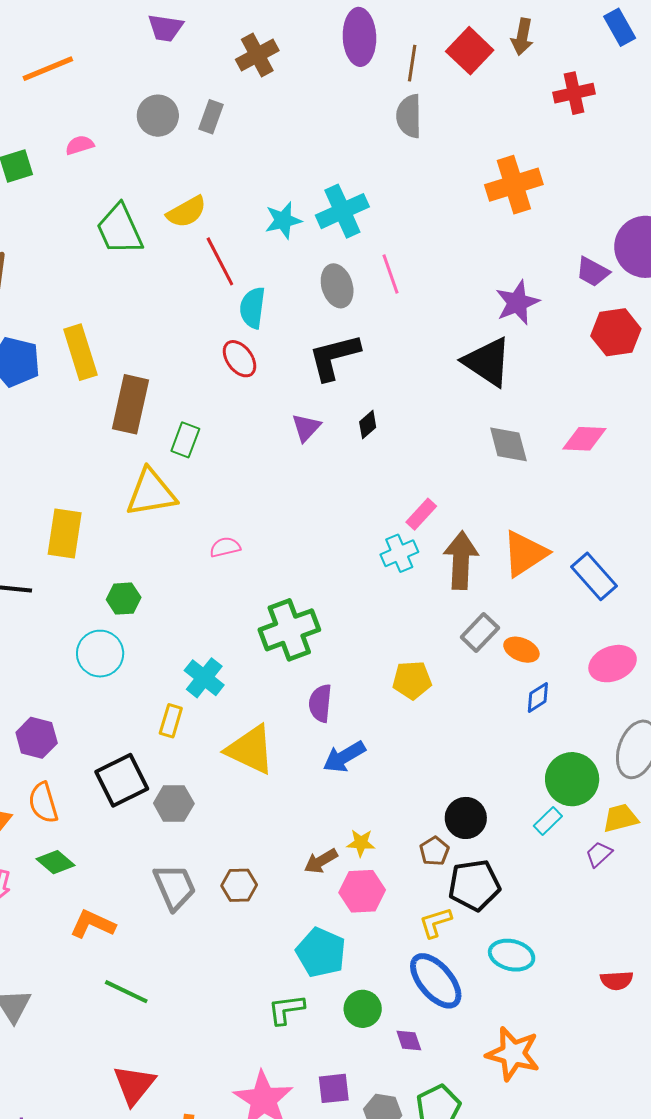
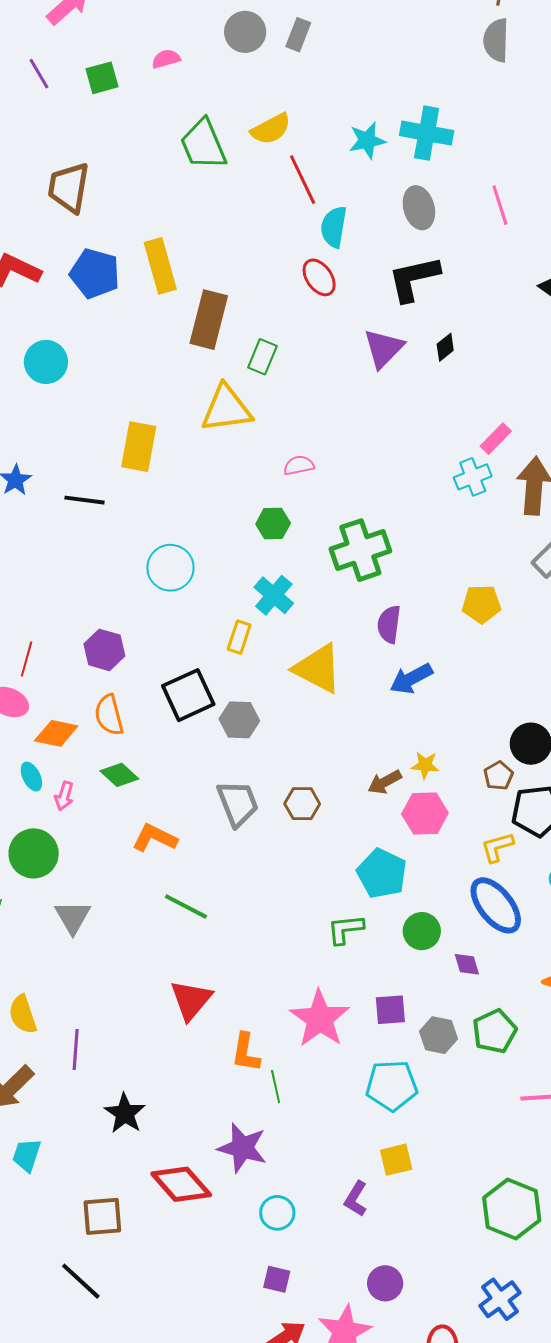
cyan cross: (342, 211) -> (427, 133), turned 33
pink line: (390, 274) -> (500, 205), moved
purple triangle: (306, 428) -> (384, 348), size x1.4
green hexagon: (124, 599) -> (273, 524), moved

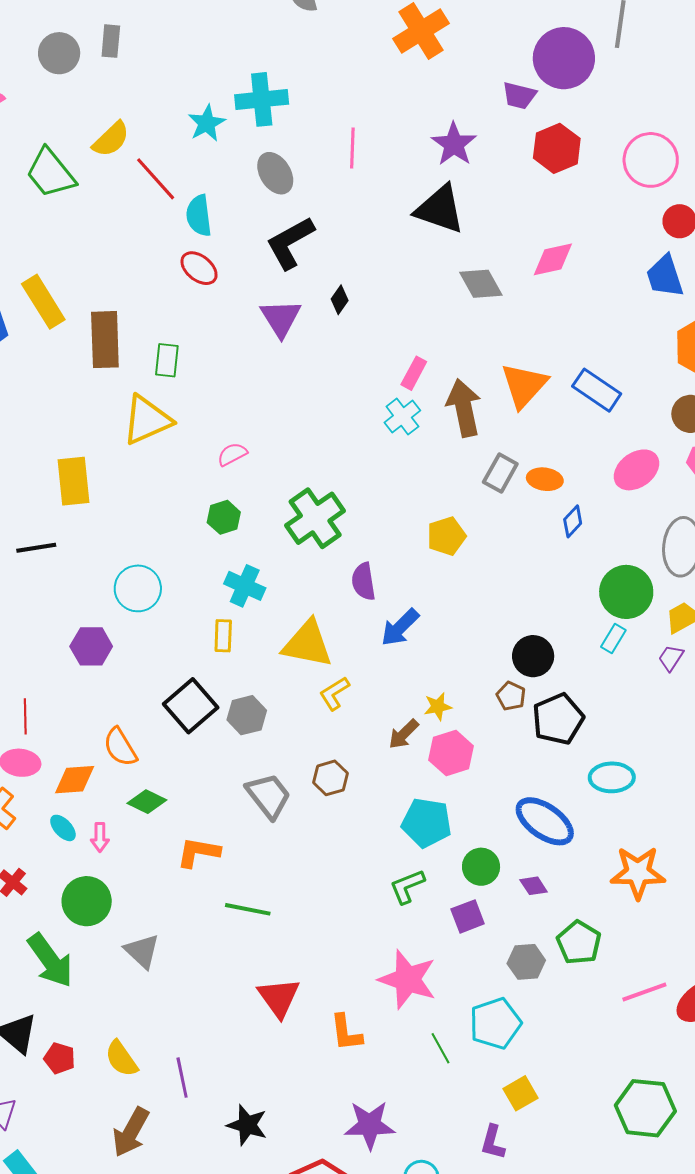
pink line: (500, 205) -> (352, 148), turned 36
purple hexagon: (104, 650) -> (91, 646), moved
yellow L-shape: (497, 847) -> (334, 693), moved
purple square: (390, 1010) -> (468, 916), moved
green line: (276, 1087) -> (441, 1048), moved

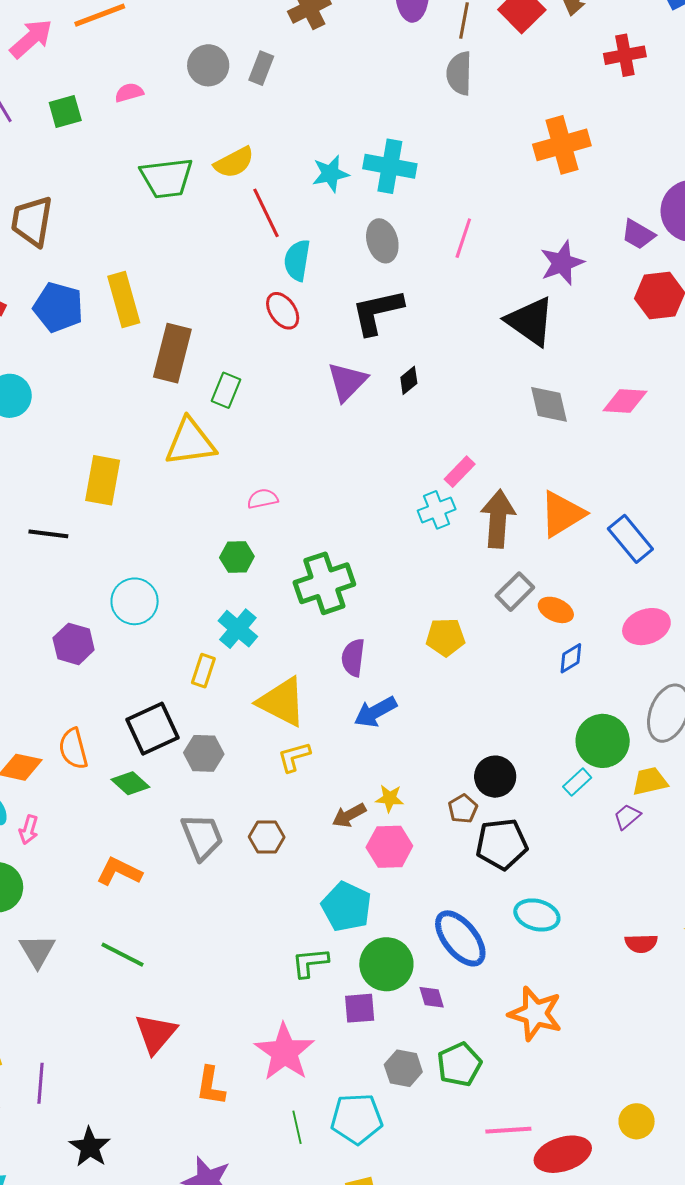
green trapezoid: (50, 173) -> (167, 178), turned -74
green diamond: (147, 802) -> (130, 783), moved
green circle: (481, 867) -> (386, 964), size x1.4
green line: (248, 909) -> (123, 955), moved

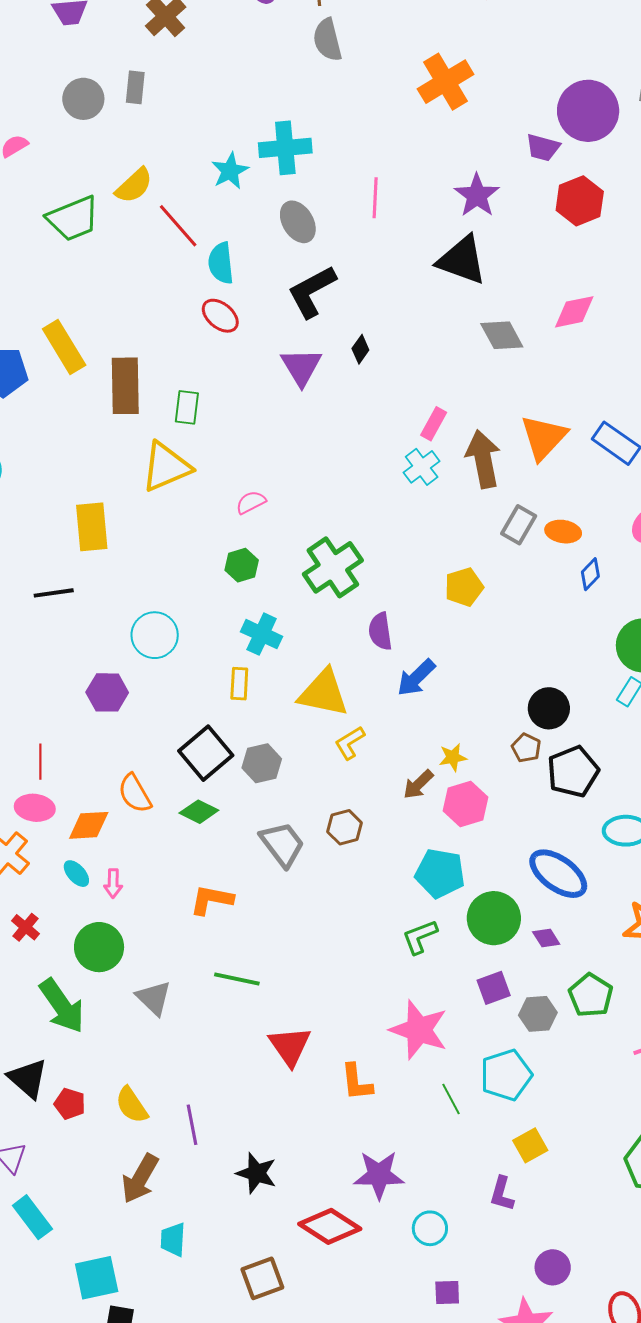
purple square: (360, 1008) -> (494, 988), moved

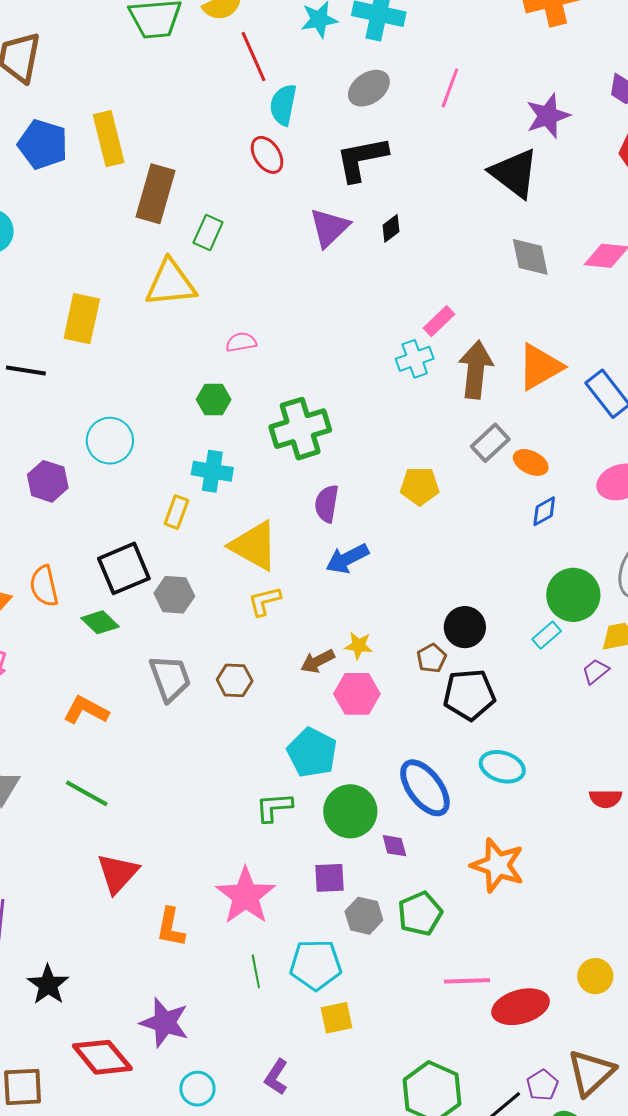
gray ellipse: (298, 222) -> (369, 88), turned 69
cyan cross: (262, 634) -> (212, 471), turned -33
yellow square: (530, 1145) -> (336, 1018), moved

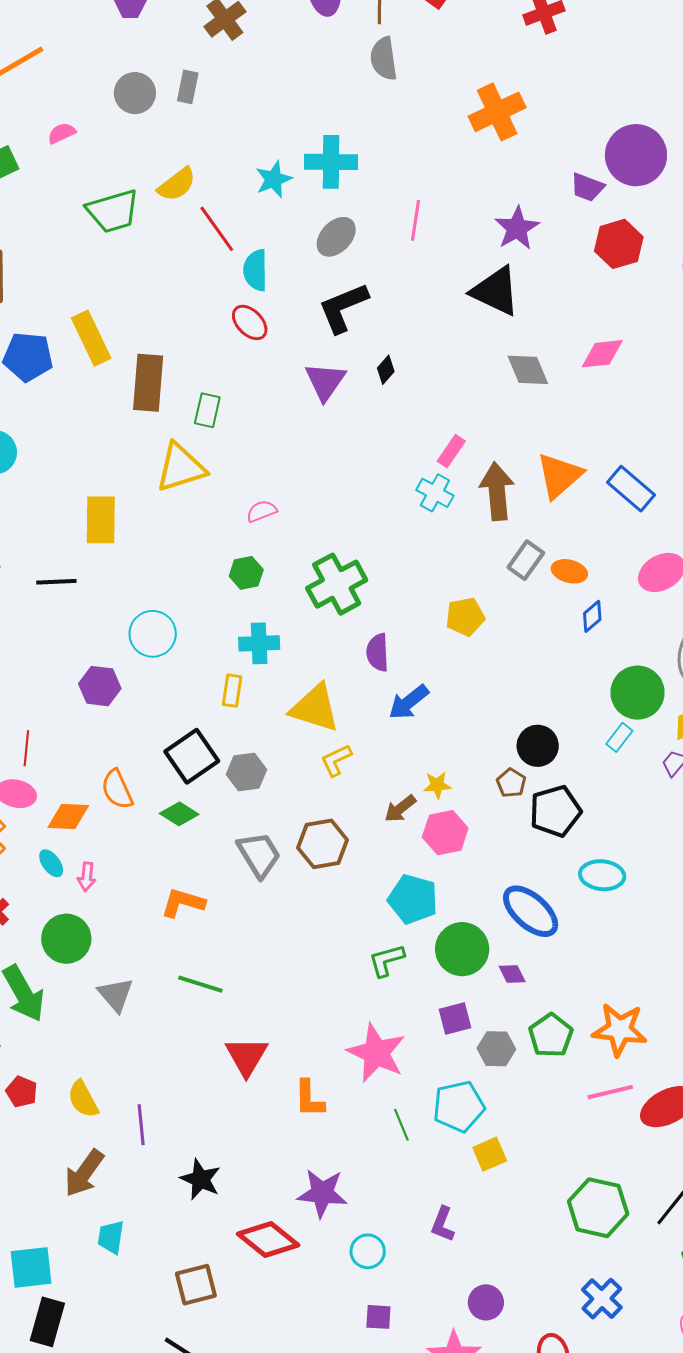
cyan cross: (415, 359) -> (435, 493), turned -30
brown hexagon: (235, 680) -> (323, 844), size x1.4
orange star: (498, 865) -> (620, 1030), moved

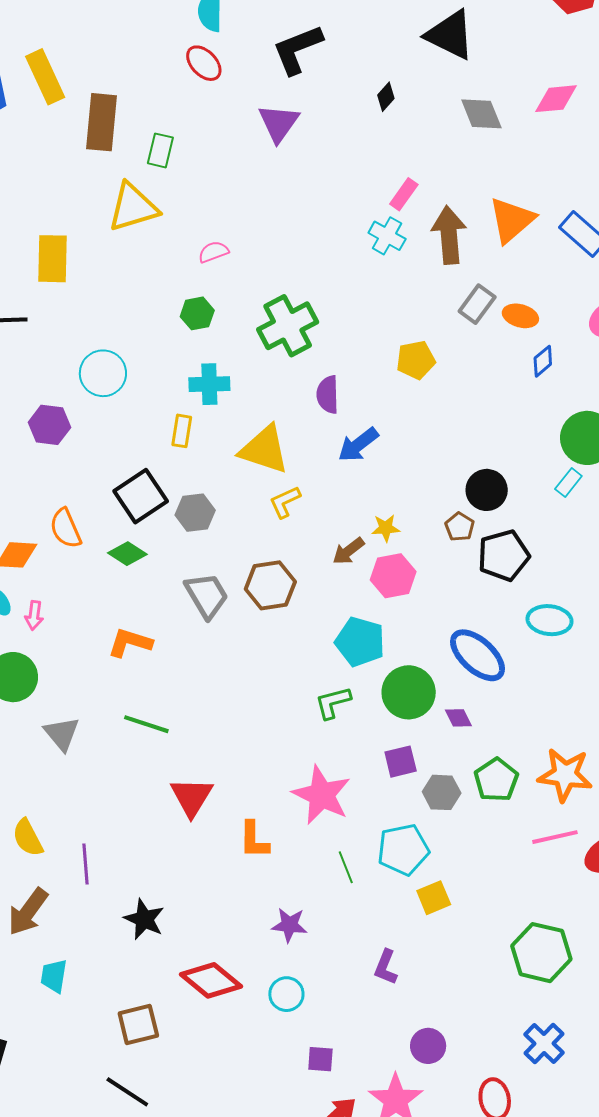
black diamond: (386, 370) -> (386, 97), moved
purple star: (322, 1193) -> (289, 925), moved, size x0.7
cyan circle: (368, 1251) -> (286, 994), moved

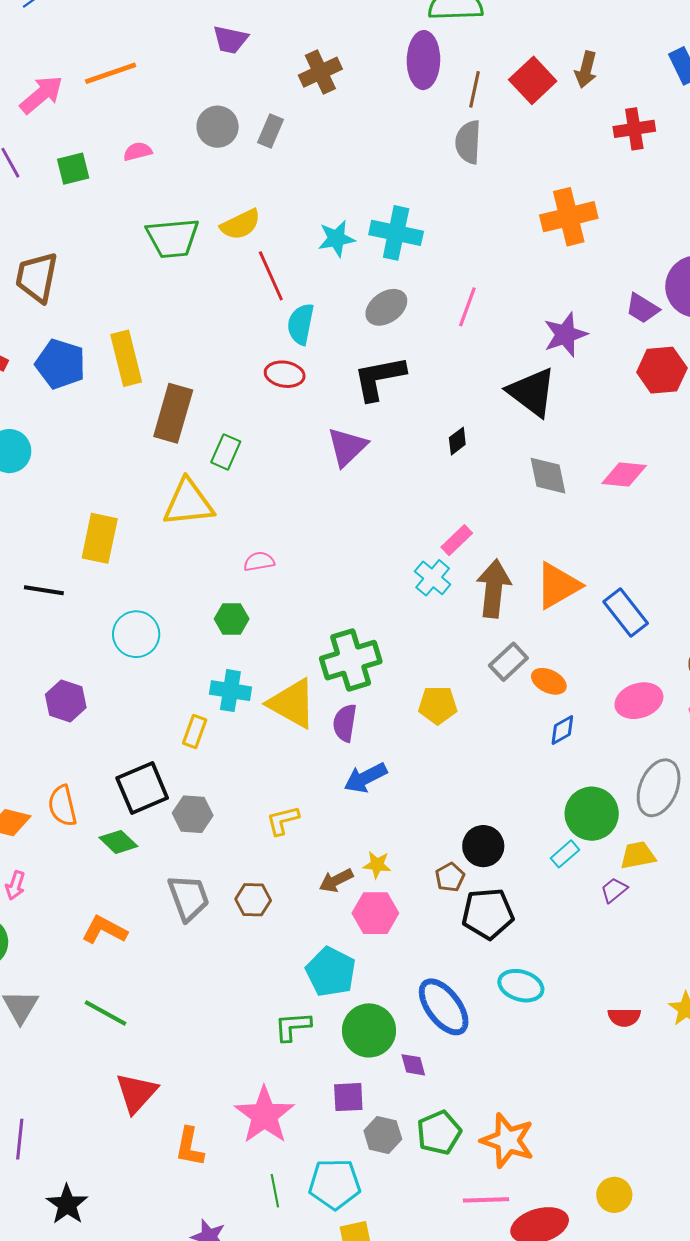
red ellipse: (204, 63) -> (285, 374), turned -48
green cross: (288, 326) -> (351, 660), moved
cyan circle: (103, 373) -> (136, 634), moved
yellow triangle: (264, 450) -> (292, 703), moved
brown hexagon: (270, 585) -> (253, 900), size x0.7

